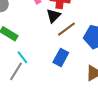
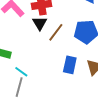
blue rectangle: (61, 57) -> (70, 65), moved

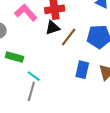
black triangle: (40, 23) -> (53, 28), turned 42

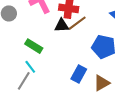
brown line: (69, 37) -> (77, 23), moved
green rectangle: (14, 57) -> (34, 46), moved

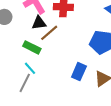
brown line: (77, 23) -> (49, 33), moved
black triangle: (62, 25) -> (39, 23), moved

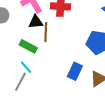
brown line: (49, 33) -> (46, 32), turned -48

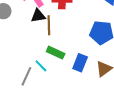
green rectangle: (28, 46) -> (56, 53), moved
cyan line: (26, 67) -> (41, 66), moved

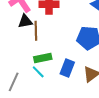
green rectangle: (56, 53) -> (43, 58), turned -36
cyan line: (41, 66) -> (38, 72), moved

